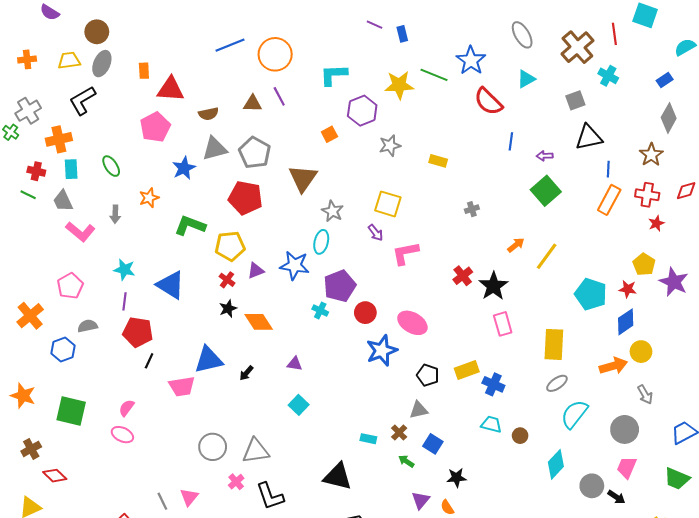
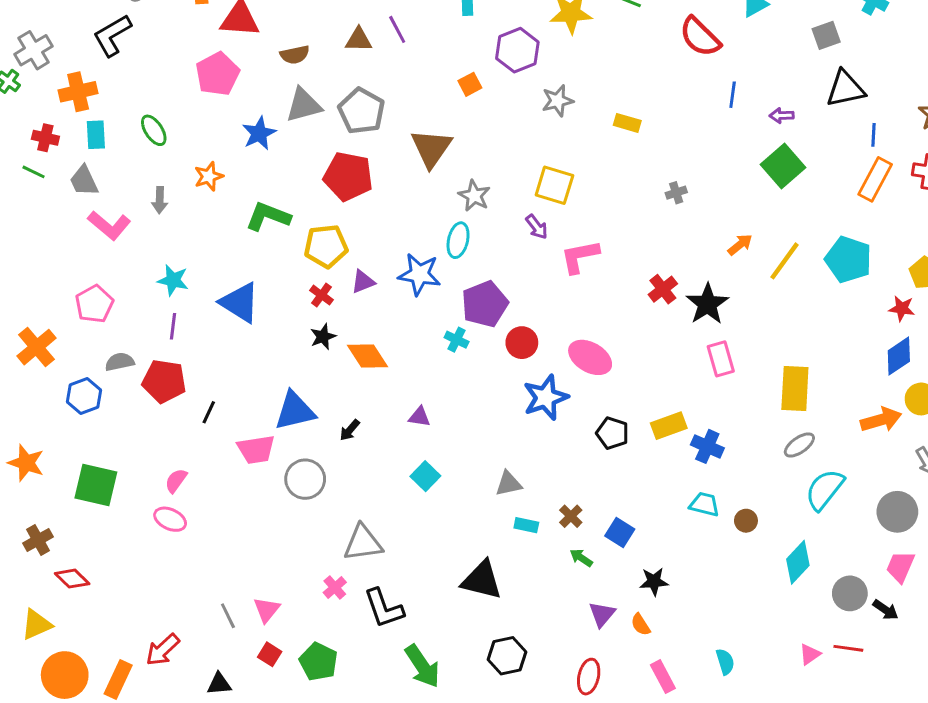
cyan pentagon: (591, 294) -> (848, 259), moved
red pentagon: (138, 332) -> (164, 381), moved
gray triangle: (419, 410) -> (508, 484), moved
gray circle: (213, 447) -> (305, 479), moved

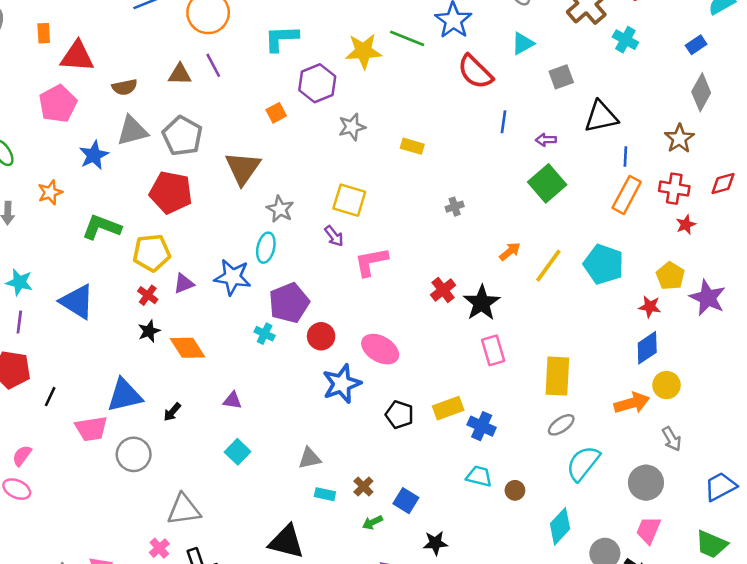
gray square: (826, 35) -> (561, 77), moved
green arrow: (581, 558) -> (372, 522), turned -60

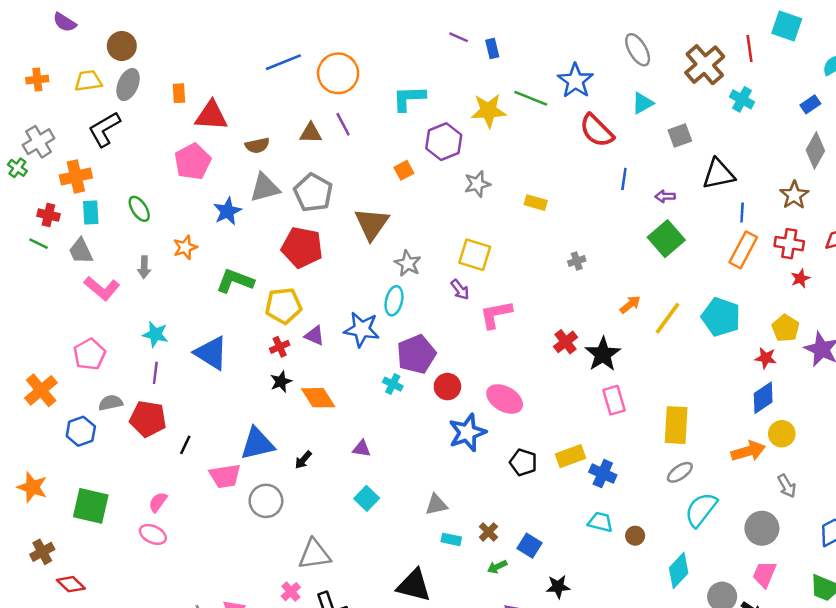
purple triangle: (184, 284) -> (314, 336), turned 45
red cross: (148, 295) -> (280, 347), turned 30

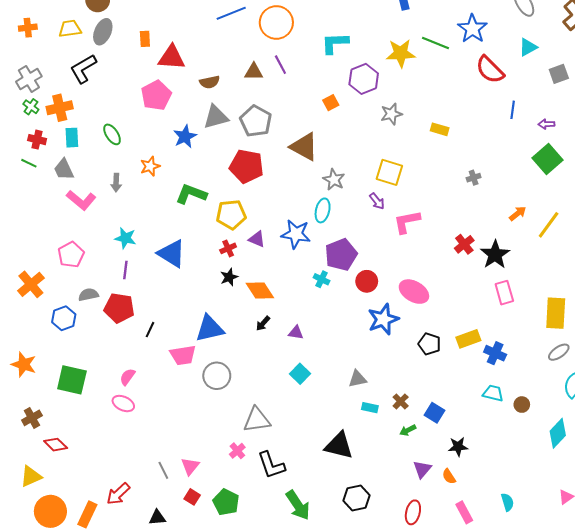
green cross: (17, 168) -> (31, 107), moved
brown triangle: (372, 224) -> (304, 147), turned -36
black arrow: (303, 460) -> (263, 323), moved

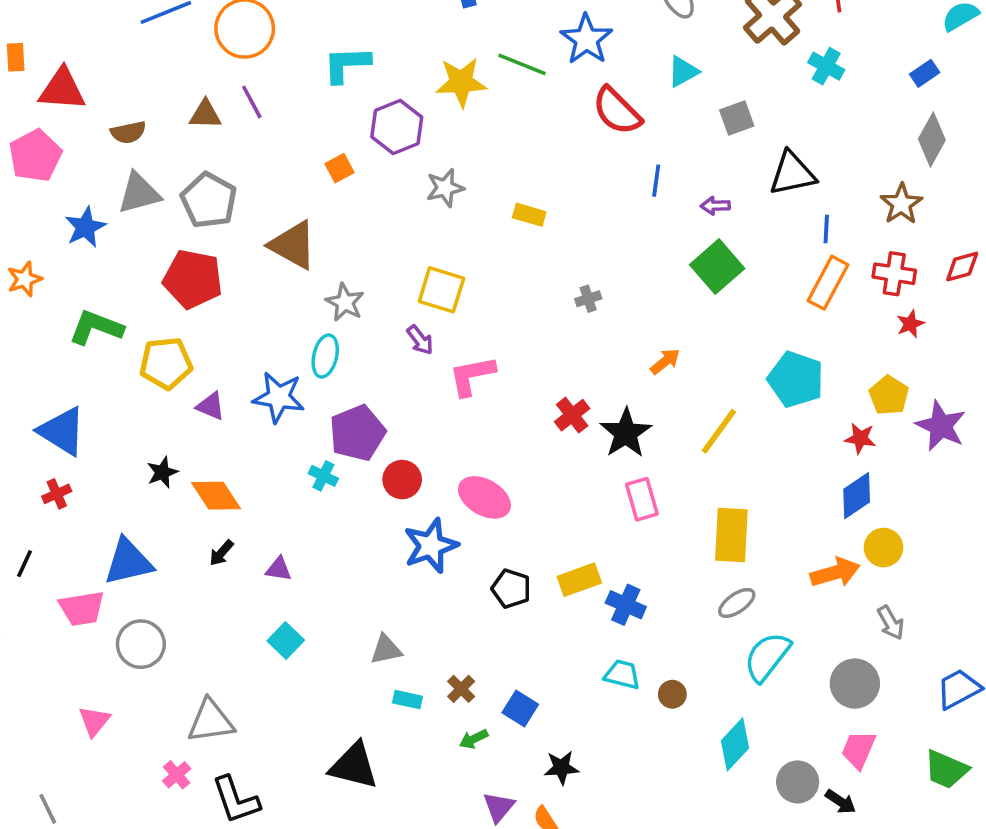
yellow line: (549, 225) -> (719, 431), moved
red cross: (228, 248) -> (57, 494), moved
pink triangle: (190, 466) -> (94, 721), moved

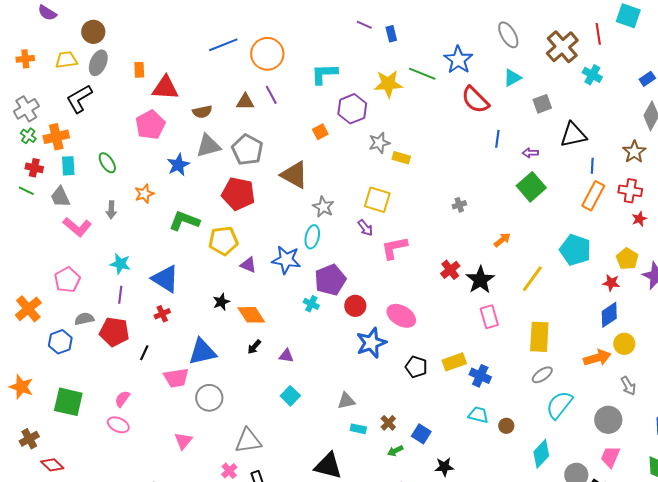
yellow rectangle: (529, 215) -> (401, 158), moved

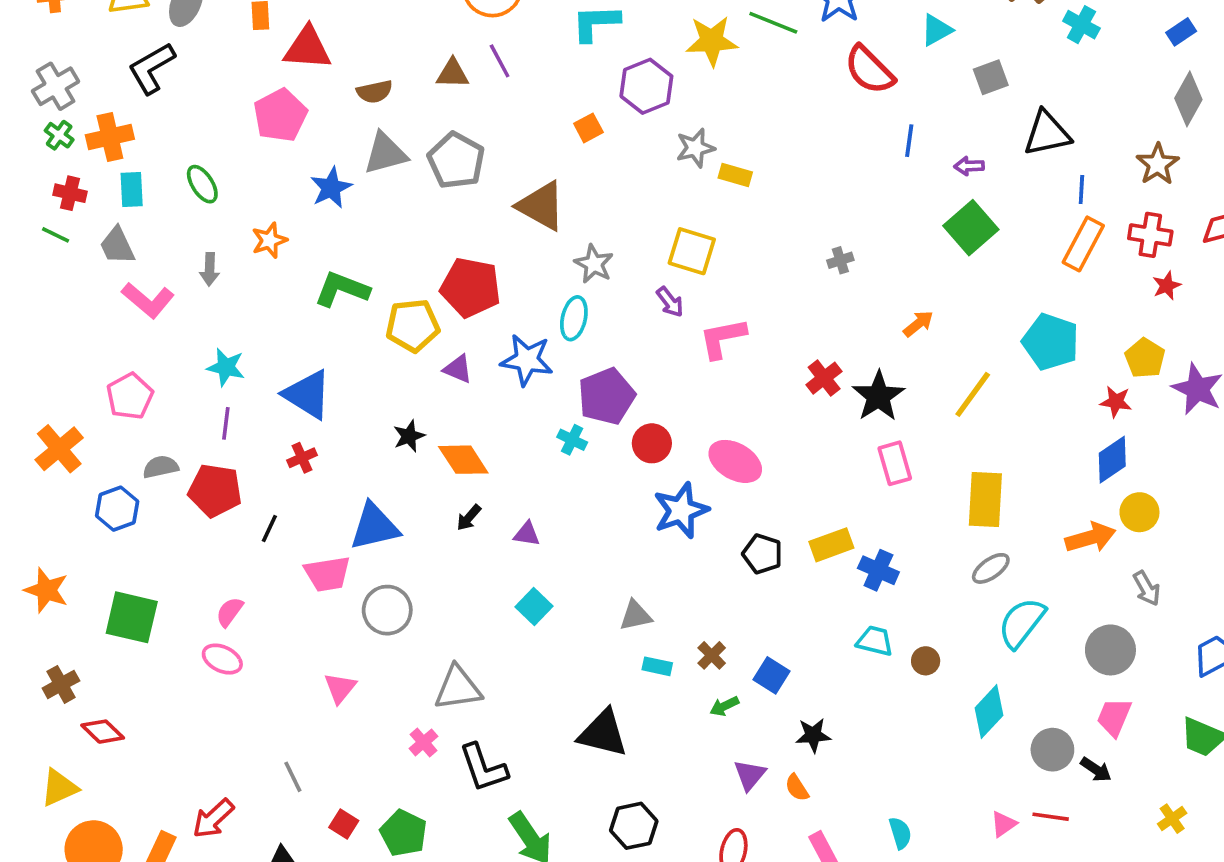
red pentagon: (238, 194) -> (471, 287), moved

